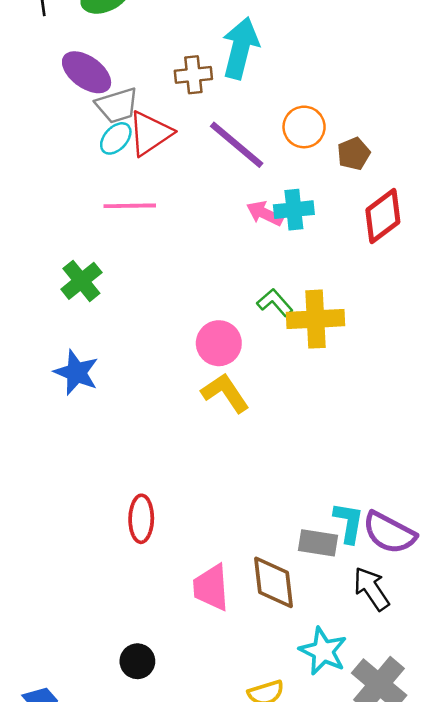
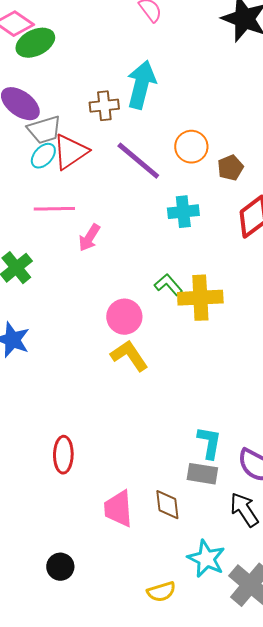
pink arrow: (265, 213) -> (89, 238), moved, turned -84
cyan L-shape: (349, 523) -> (209, 443), moved
brown diamond: (274, 582) -> (167, 505), size x0.7

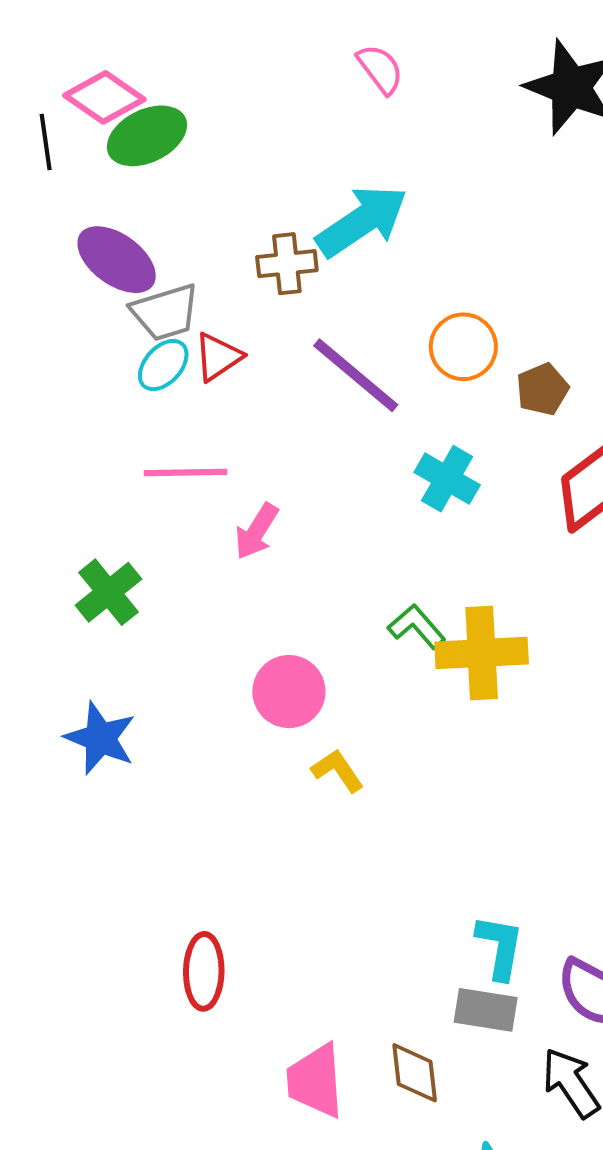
cyan arrow: (141, 85) -> (362, 221), turned 42
red triangle: (70, 152) -> (218, 357), size x0.7
cyan cross: (183, 212) -> (447, 479), turned 36
pink circle: (124, 317) -> (289, 692), moved
yellow L-shape: (129, 356) -> (338, 771), size x0.7

